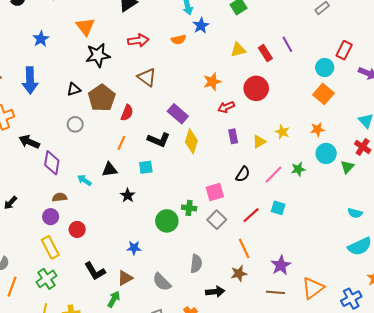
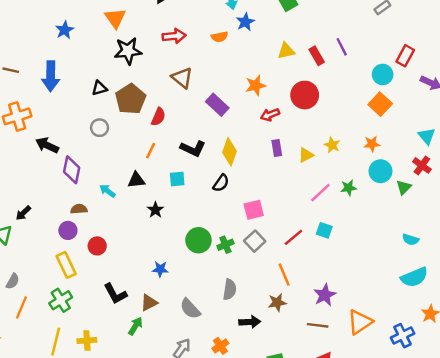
purple rectangle: (178, 114) -> (217, 105), moved
black semicircle: (243, 174) -> (221, 183), moved
green cross: (189, 208) -> (225, 245), moved, turned -32

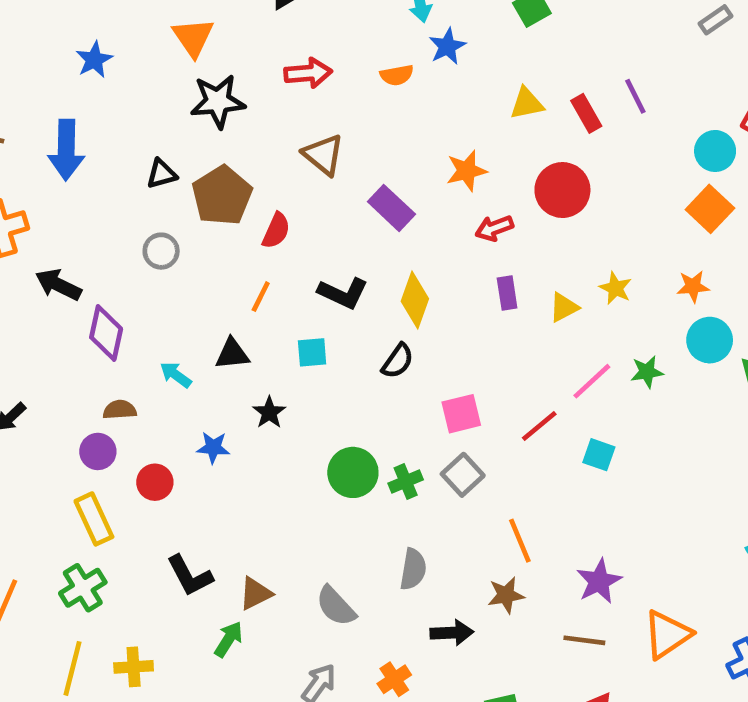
red line: (293, 237) -> (539, 426), moved
blue star: (160, 269) -> (213, 447), moved

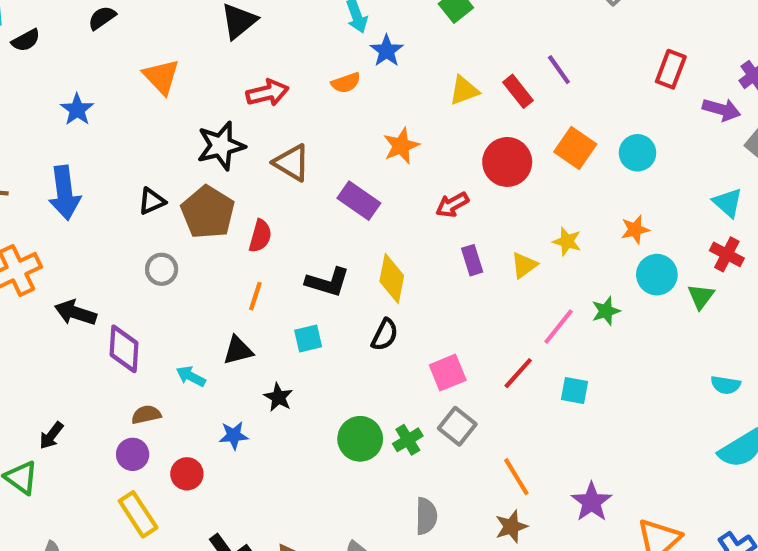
black star: (218, 101) -> (221, 146), moved
cyan circle: (715, 151) -> (638, 153), moved
orange star: (467, 171) -> (401, 146), moved
orange square: (710, 209) -> (575, 148), moved

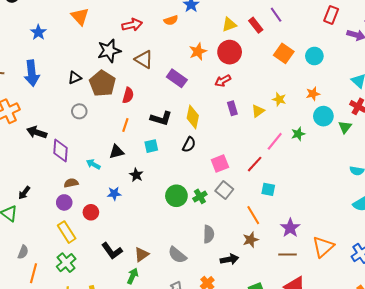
red circle: (507, 162) -> (230, 52), moved
cyan square: (575, 390) -> (268, 189), moved

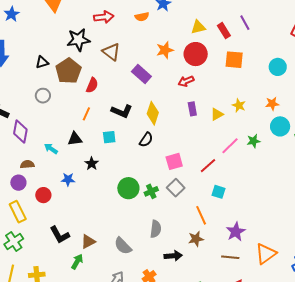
orange square: (284, 53) -> (234, 60), moved, turned -36

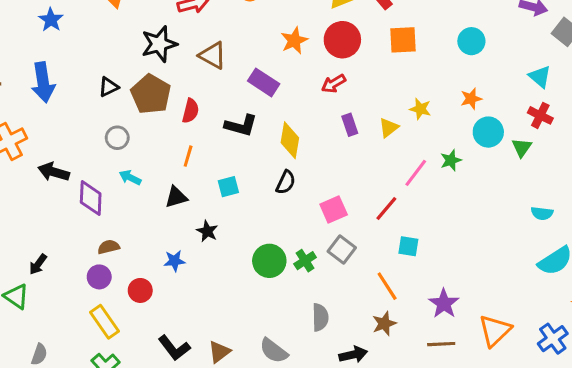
black L-shape: (122, 111) -> (241, 125), moved
cyan arrow: (51, 149) -> (130, 178), moved

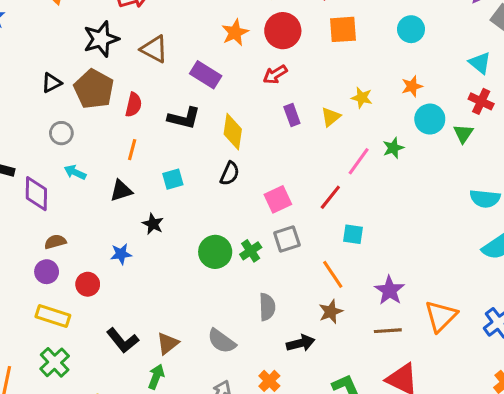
cyan semicircle: (542, 213) -> (485, 199), size x1.4
gray square: (342, 249) -> (287, 239), turned 36
yellow rectangle: (104, 322) -> (53, 316), turned -36

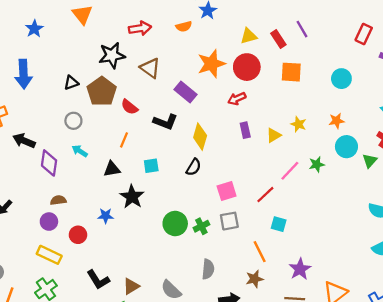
orange star: (235, 33) -> (211, 64), size x1.4
red semicircle: (134, 105) -> (129, 107), turned 108
black star: (153, 224) -> (132, 197), size x1.5

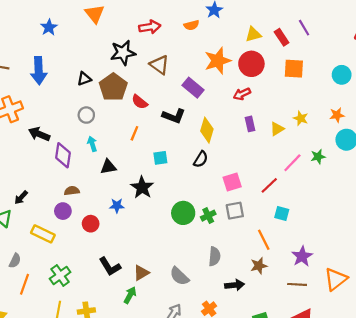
cyan arrow: (80, 151) -> (92, 144), turned 40
black triangle: (112, 169) -> (108, 167), moved
yellow rectangle: (49, 255) -> (43, 234), moved

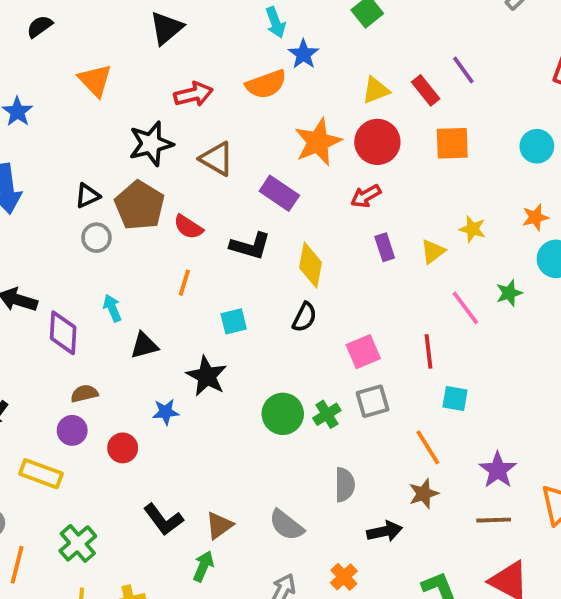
orange semicircle: (191, 25) -> (266, 84), size x1.5
gray circle: (86, 115) -> (96, 238), moved
pink line: (292, 163) -> (465, 308), turned -75
red line: (269, 185) -> (428, 351), turned -48

